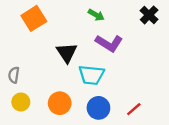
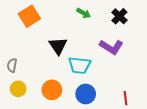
black cross: (149, 15) -> (119, 16), moved
purple L-shape: (109, 43) -> (111, 47), moved
red line: (134, 109) -> (126, 98), moved, turned -56

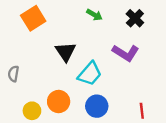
cyan trapezoid: (80, 65) -> (90, 74), turned -55
yellow circle: (18, 89) -> (32, 111), moved

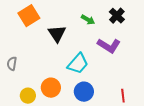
green arrow: (94, 15) -> (88, 20), moved
black triangle: (66, 52) -> (57, 34), moved

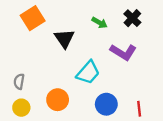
gray semicircle: (12, 64) -> (19, 82), moved
blue circle: (84, 92) -> (106, 104), moved
yellow circle: (28, 96) -> (21, 108), moved

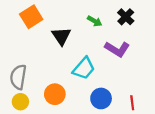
gray semicircle: (19, 82) -> (18, 77), size x1.6

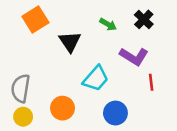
red line: (132, 103) -> (151, 82), moved

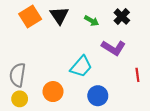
black triangle: (70, 42) -> (59, 15), moved
red line: (151, 82) -> (137, 75), moved

